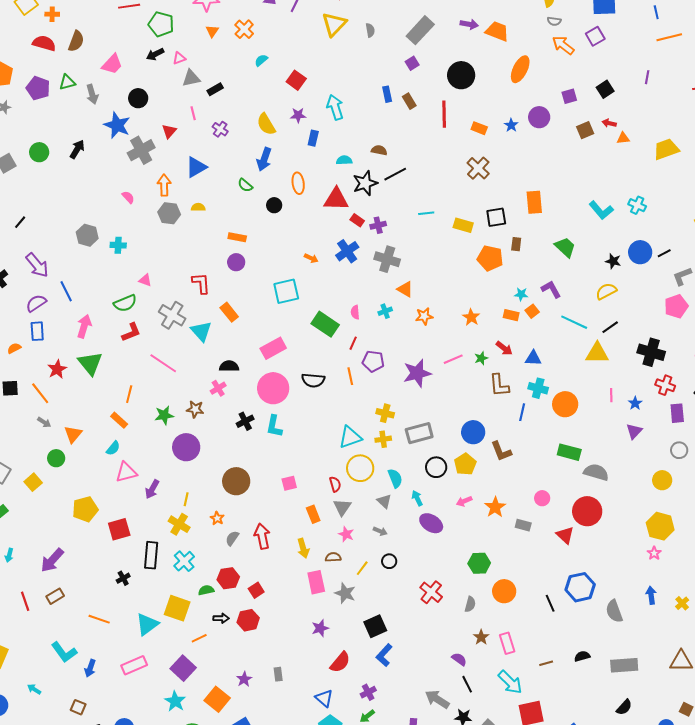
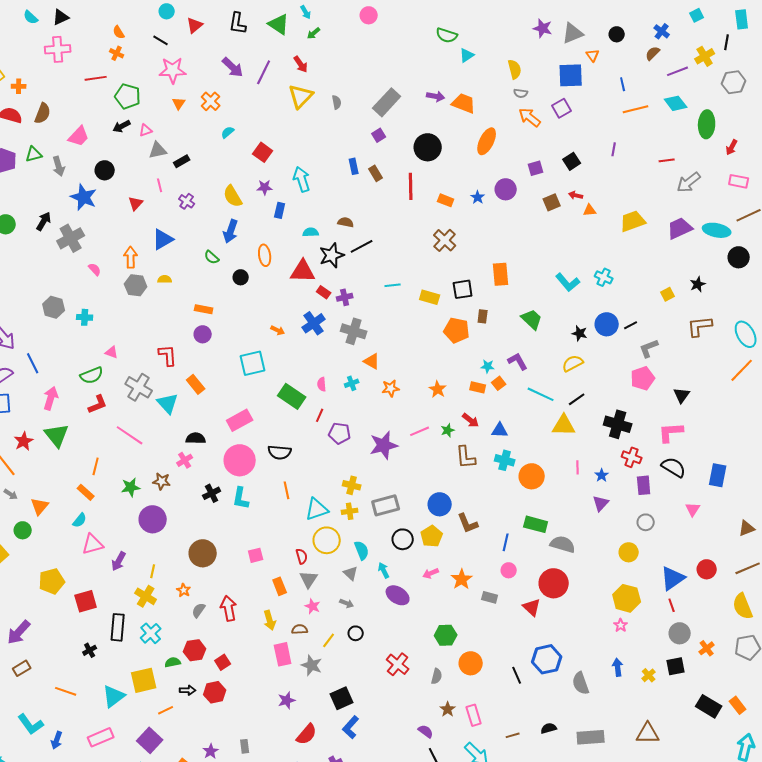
gray cross: (141, 150) -> (71, 238), moved
orange line: (350, 376) -> (287, 490), moved
blue line: (522, 412) -> (506, 542), moved
yellow square: (177, 608) -> (144, 680), turned -32

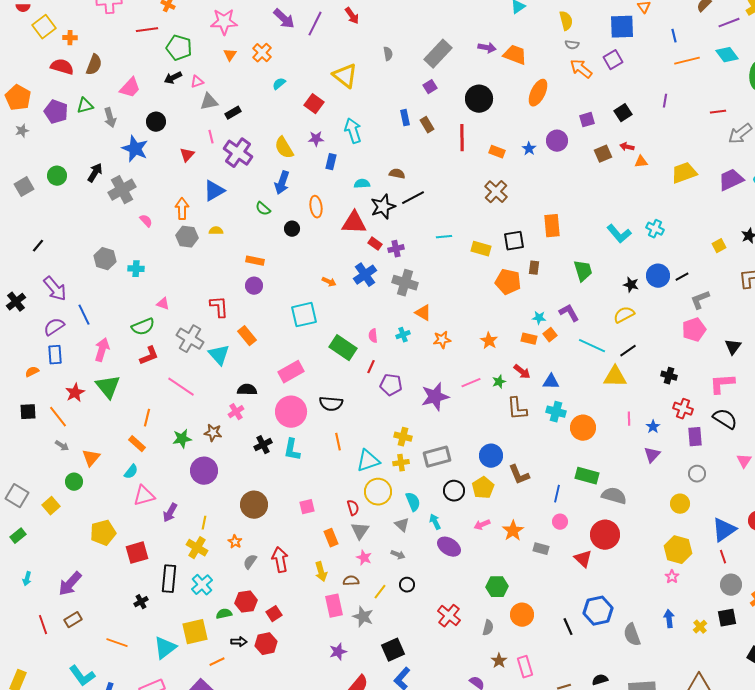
yellow triangle: (301, 96) -> (345, 76), moved, turned -36
purple cross: (187, 201) -> (238, 153), size x1.8
green trapezoid: (532, 319) -> (583, 271), turned 30
black cross: (618, 424) -> (669, 376), size x0.6

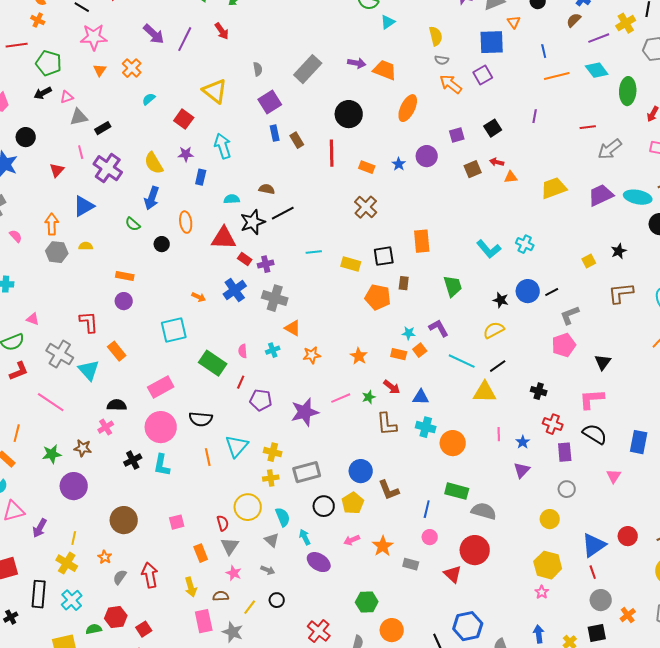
purple square: (430, 87) -> (270, 102), moved, size x1.6
cyan triangle: (368, 461) -> (237, 446), moved, turned -30

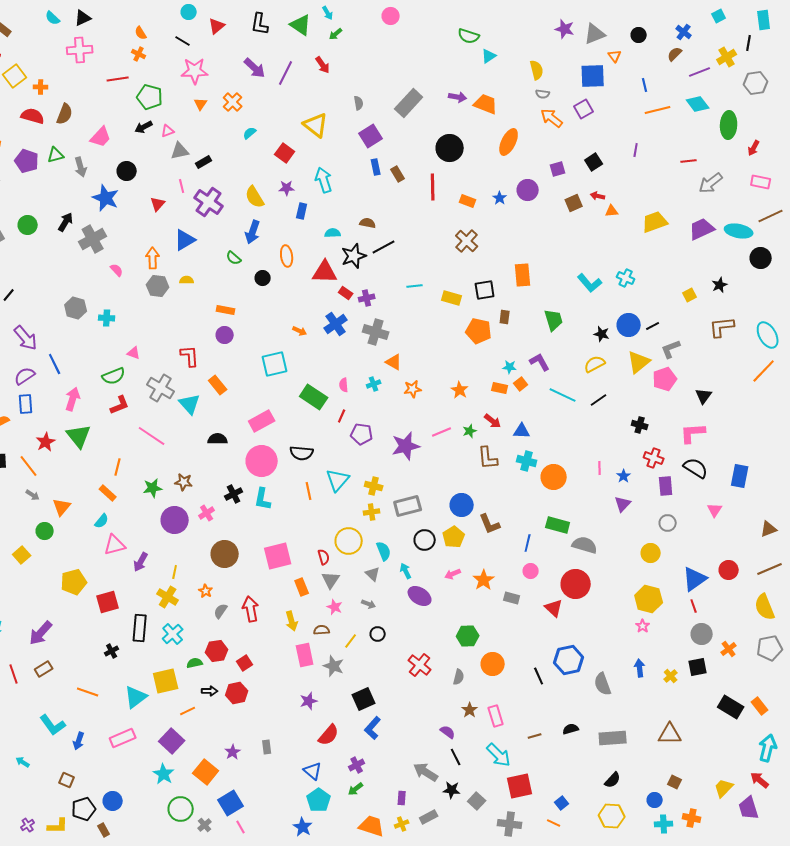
yellow triangle: (485, 392) -> (639, 362), moved, turned -40
pink cross: (106, 427) -> (207, 513), moved
pink square: (177, 522) -> (278, 556), size x1.8

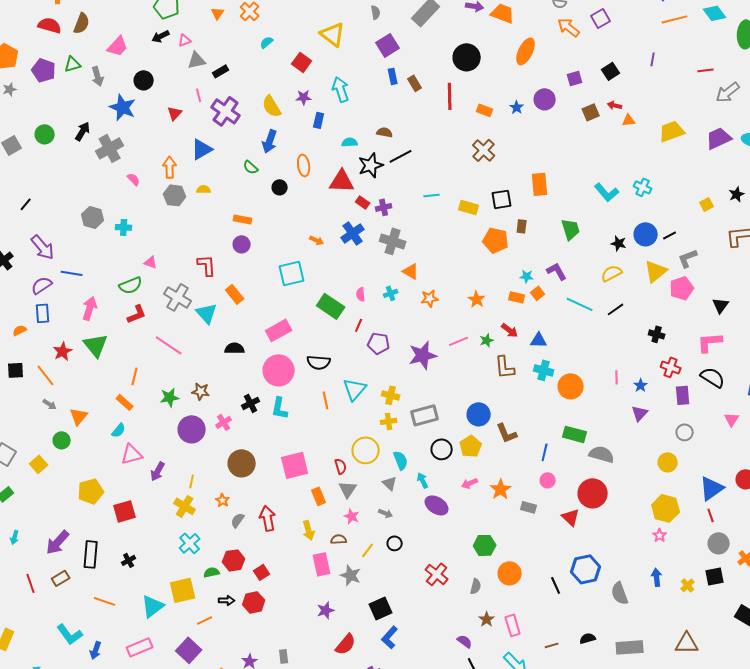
blue line: (55, 364) -> (72, 273), turned -55
black rectangle: (140, 628) -> (91, 554), moved

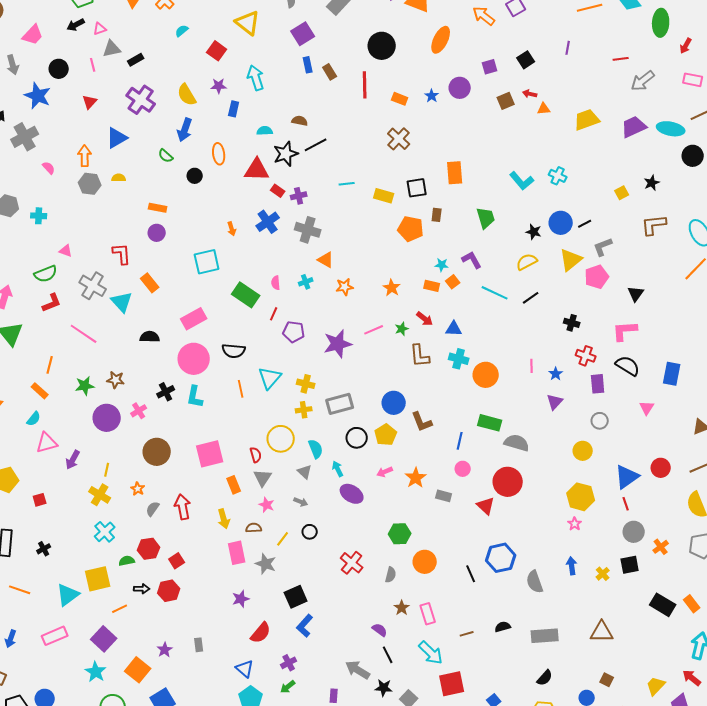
pink line: (199, 95) -> (93, 65), moved
orange arrow: (317, 240) -> (232, 229), turned 48
red square: (125, 511) -> (40, 500), size x0.6

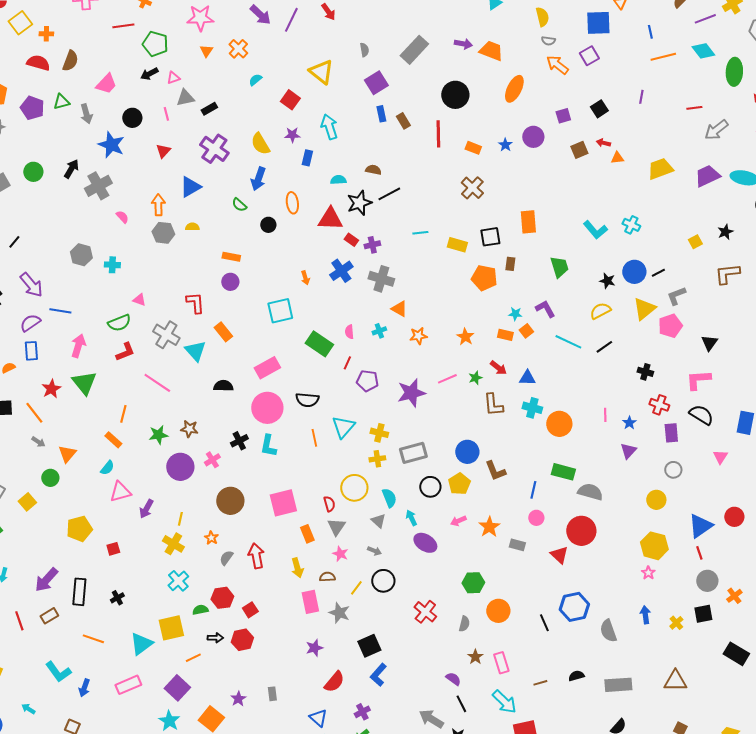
black circle: (310, 532) -> (383, 581), size x1.5

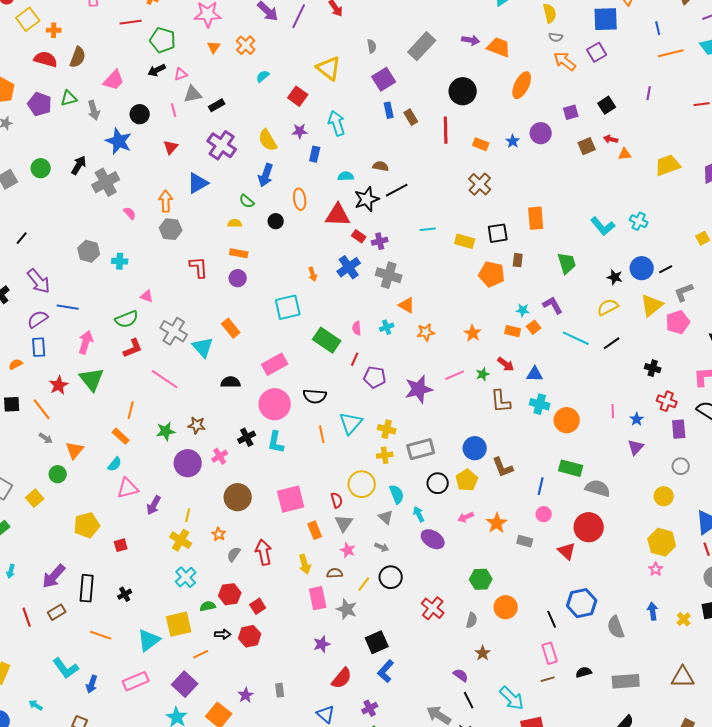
yellow semicircle: (192, 227) -> (235, 223), moved
red L-shape: (195, 303) -> (199, 267), moved
pink rectangle: (501, 663) -> (550, 653), moved

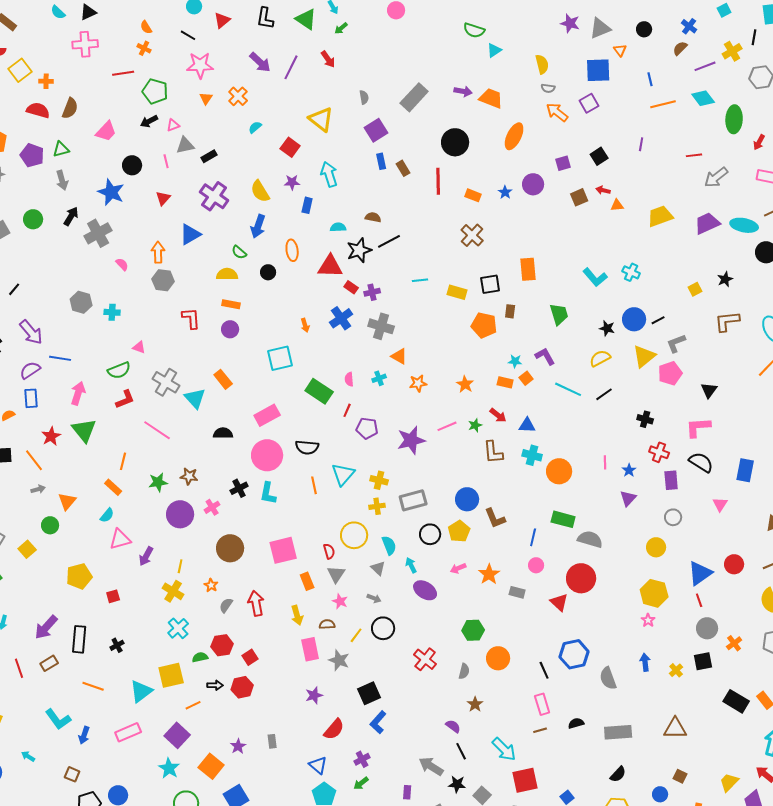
gray arrow: (94, 110) -> (62, 180), moved
yellow semicircle: (235, 223) -> (227, 274), size x1.5
gray arrow: (46, 438) -> (38, 489), turned -48

